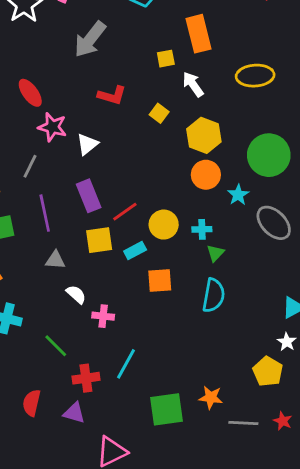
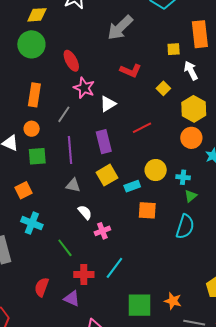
red line: (125, 212) -> (142, 128), moved
yellow square: (99, 240) -> (107, 175), turned -30
pink cross: (103, 316) -> (102, 231), turned -35

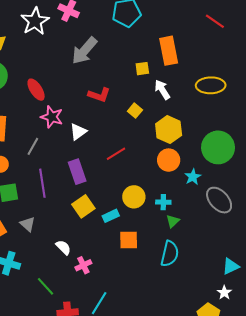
gray triangle: (73, 185) -> (28, 224), moved, turned 35

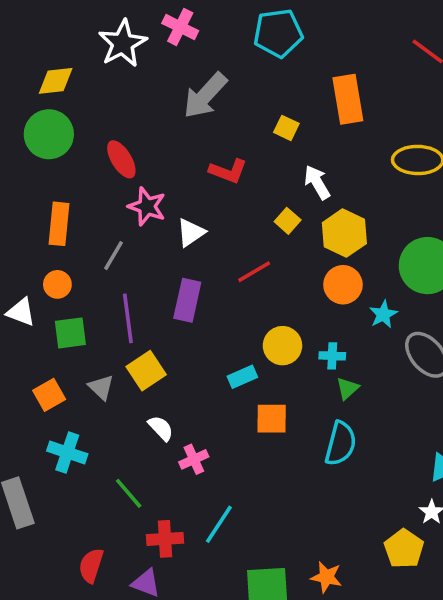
yellow square: (142, 69) -> (286, 128), moved, turned 32
white arrow: (162, 90) -> (317, 182), moved
yellow square: (135, 111) -> (288, 221), moved
purple rectangle: (77, 172) -> (187, 300), turned 30
yellow square: (83, 206) -> (146, 371), moved

